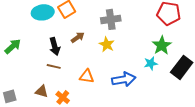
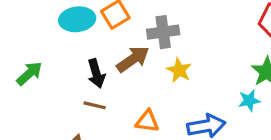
gray cross: (111, 19) -> (163, 32), moved
brown arrow: (78, 37) -> (133, 59), size x1.5

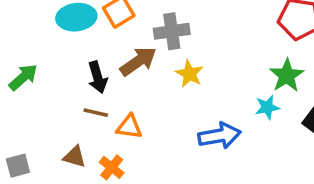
orange triangle: (147, 121) -> (129, 127), moved

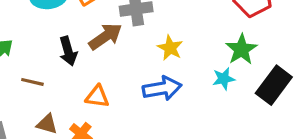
yellow star: (189, 74) -> (170, 48), moved
brown line: (96, 113) -> (32, 82), moved
blue arrow: (220, 136) -> (162, 88), moved

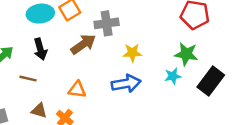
yellow star: (170, 48) -> (132, 53), turned -30
green star: (241, 49) -> (186, 54), turned -30
black arrow: (68, 51) -> (40, 49), moved

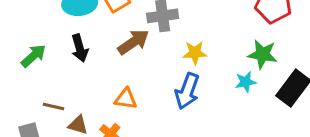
brown line: (28, 79) -> (53, 107), moved
blue arrow: (126, 83) -> (187, 91), turned 120

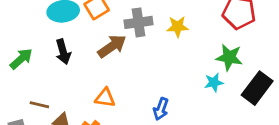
yellow star: (195, 53) -> (178, 27), moved
blue arrow: (187, 91) -> (161, 109), moved, size x0.7

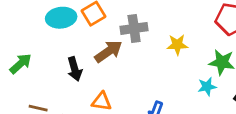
yellow star: (178, 27) -> (177, 45), moved
black arrow: (63, 52) -> (75, 69), moved

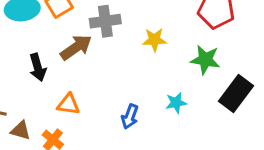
cyan star: (207, 87) -> (176, 103), moved

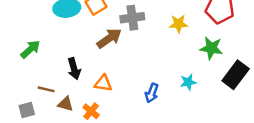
yellow star: (155, 40) -> (178, 24), moved
black arrow: (38, 67) -> (74, 69), moved

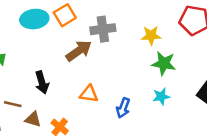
green star: (211, 48) -> (164, 63), moved
orange triangle: (103, 83) -> (89, 94), moved

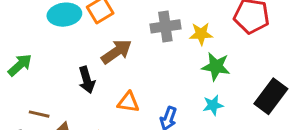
gray cross: (103, 29) -> (165, 26), moved
black arrow: (42, 82) -> (87, 80), moved

